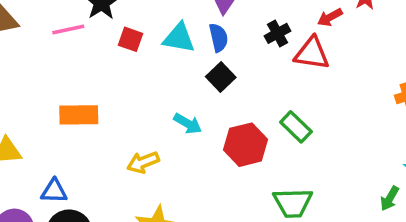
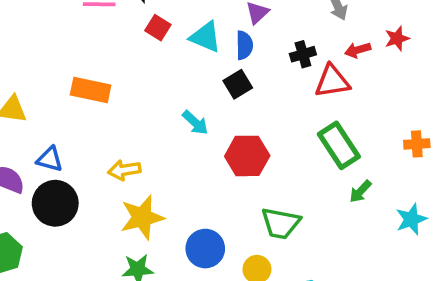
red triangle: (312, 53) -> (332, 81), turned -30
green rectangle: (296, 127) -> (339, 145), moved, size x1.4
yellow arrow: (143, 162) -> (124, 170), moved
green arrow: (390, 198) -> (360, 191), moved

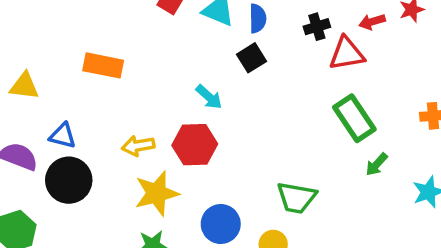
red hexagon: (247, 156) -> (195, 145), moved

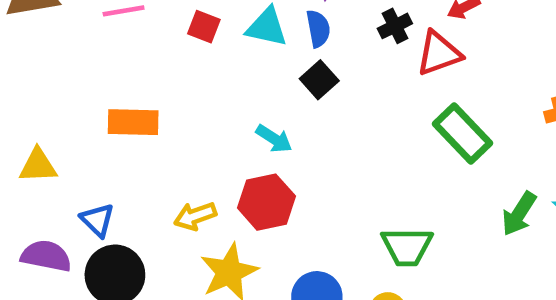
blue triangle: (63, 136) -> (97, 220), turned 40
green arrow: (377, 164) -> (519, 214), moved, size x1.4

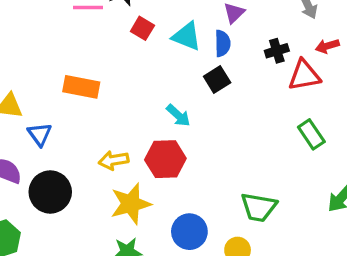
green rectangle: (463, 133) -> (311, 134), size x0.7
blue triangle: (97, 220) -> (40, 134), moved

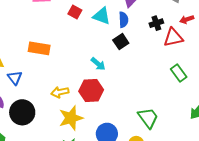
green trapezoid: (259, 207) -> (148, 118), turned -135

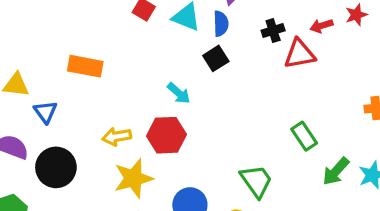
green rectangle: (179, 73) -> (304, 136), moved

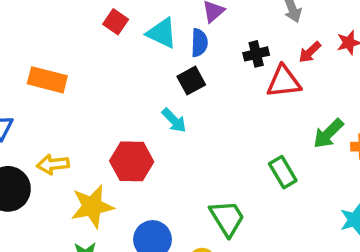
red arrow: (322, 26) -> (310, 52), turned -30
cyan arrow: (179, 93) -> (174, 120), moved
yellow arrow: (117, 137) -> (53, 164), moved
green arrow: (336, 171) -> (328, 133), moved

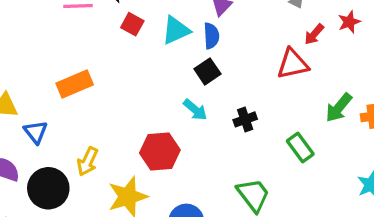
cyan triangle: (162, 33) -> (176, 30), turned -44
black cross: (256, 54) -> (245, 119), moved
orange rectangle: (47, 80) -> (75, 84), turned -32
yellow arrow: (53, 164) -> (88, 161), turned -52

